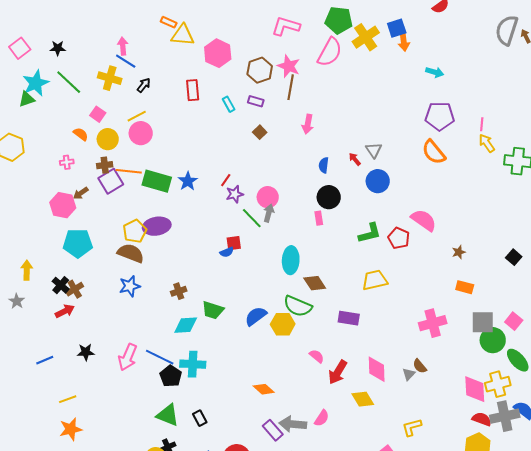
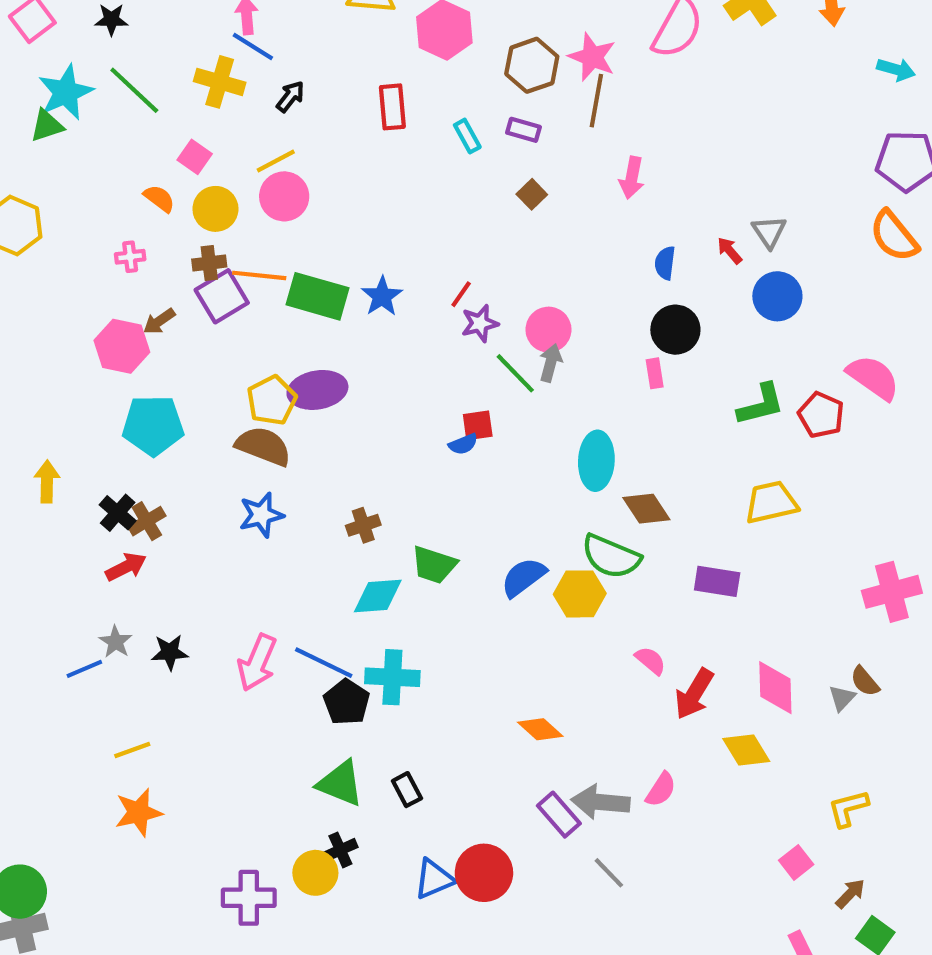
gray star: (17, 301) -> (116, 642), moved

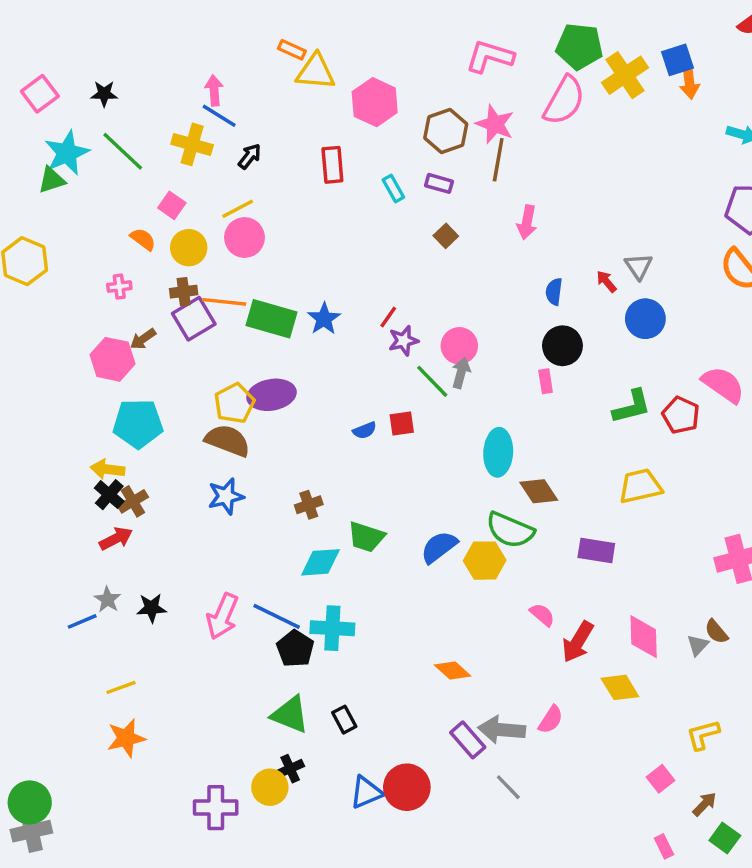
blue semicircle: (463, 444) -> (365, 430), moved
yellow arrow: (47, 482) -> (107, 469), moved, turned -84

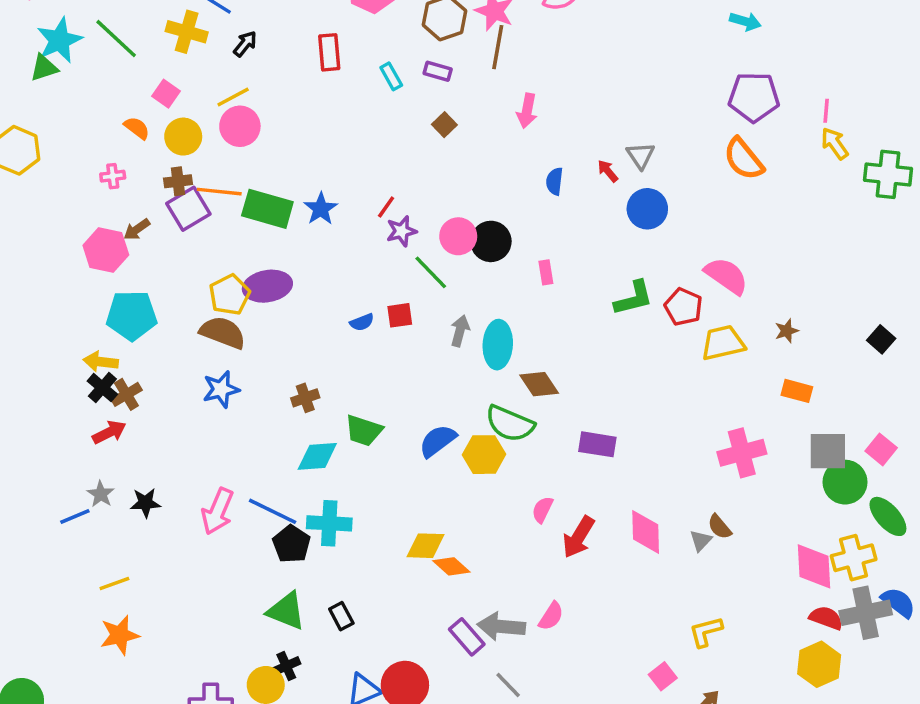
black circle: (562, 346) -> (491, 241), moved
gray arrow: (461, 373) -> (460, 331), moved
yellow trapezoid: (640, 486) -> (723, 343), moved
pink semicircle: (542, 615) -> (542, 510), turned -104
yellow diamond: (620, 687) -> (426, 546), moved, turned -57

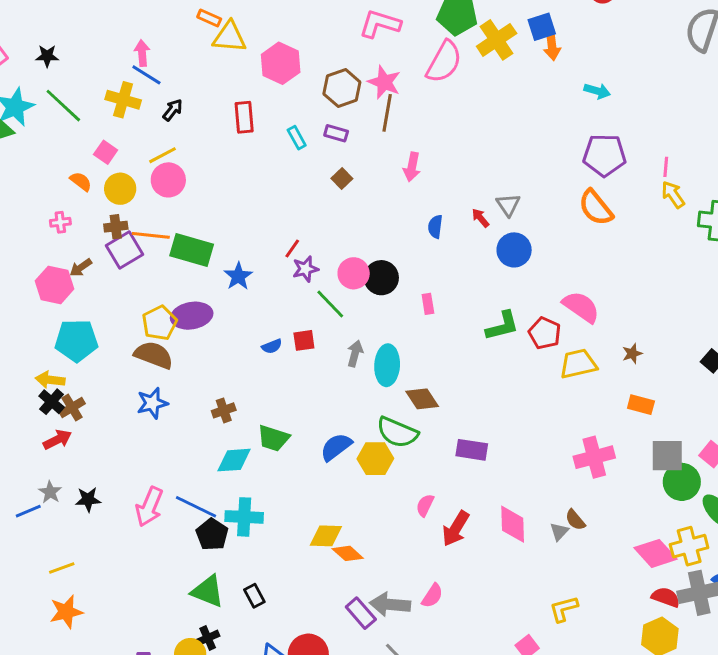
blue star: (321, 209) -> (238, 276), moved
pink diamond: (814, 566) -> (656, 553), turned -39

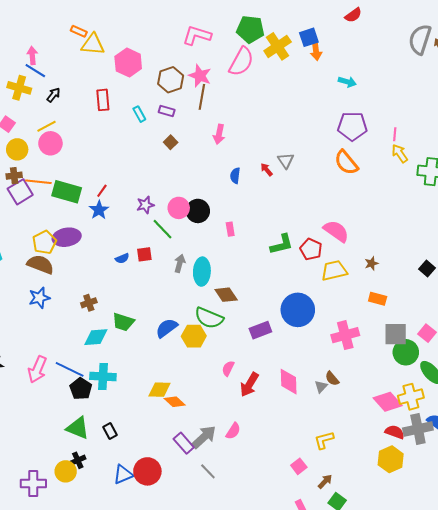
red line: (292, 249) -> (102, 191), moved
blue circle: (514, 250) -> (298, 310), moved, size x1.4
purple rectangle: (472, 450) -> (260, 330), turned -30
gray arrow: (390, 604) -> (204, 437), turned 132

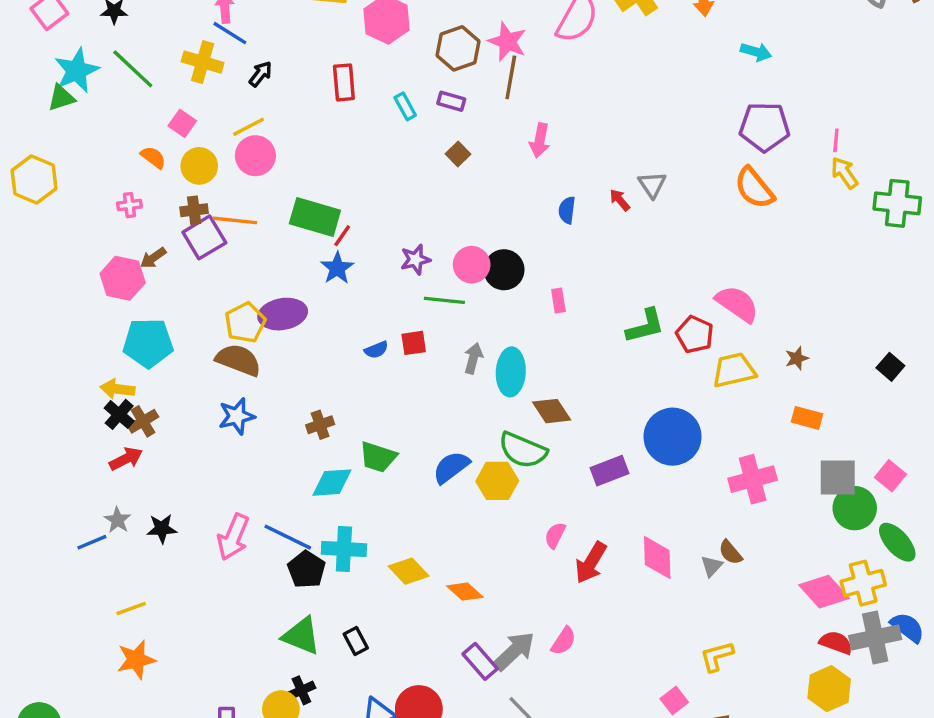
green rectangle: (67, 192) -> (315, 217), moved
green line: (163, 229) -> (444, 300), turned -40
yellow diamond: (159, 390) -> (409, 571), moved, turned 45

